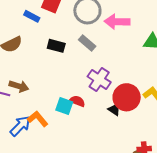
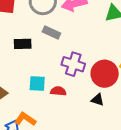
cyan square: (64, 106) -> (37, 83), moved
black triangle: (114, 109) -> (97, 100), moved

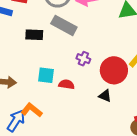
gray rectangle: (51, 33) -> (64, 25), size x1.4
purple cross: (73, 64) -> (83, 59), size x0.6

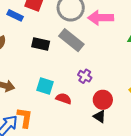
red circle: (114, 70) -> (103, 100), moved, size x0.7
orange L-shape: (32, 110) -> (25, 118), turned 50

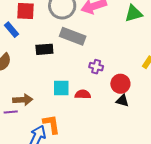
blue rectangle: (15, 15) -> (12, 30), turned 42

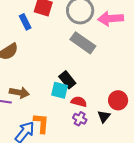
black rectangle: (44, 49) -> (67, 80), moved, turned 42
purple cross: (96, 67) -> (80, 119), moved
black triangle: (122, 101) -> (104, 116), moved, turned 40

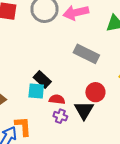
gray rectangle: (83, 43) -> (86, 54), moved
black triangle: (104, 116) -> (84, 110), size x1.5

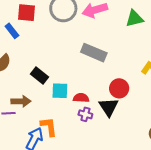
gray rectangle: (86, 54) -> (94, 53), moved
black rectangle: (42, 80) -> (40, 75), moved

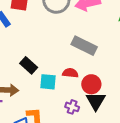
red circle: (119, 88) -> (91, 84), moved
red semicircle: (81, 98) -> (70, 73), moved

